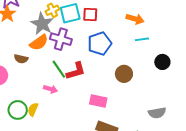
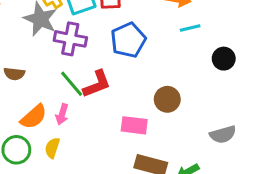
orange semicircle: (39, 43) -> (34, 117), moved
brown circle: (124, 74) -> (167, 99), moved
pink arrow: (51, 89) -> (62, 114), turned 96
yellow semicircle: (33, 109) -> (52, 148), moved

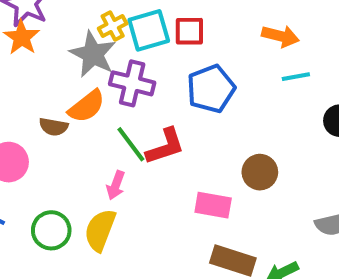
orange semicircle: (34, 117) -> (87, 106), moved
yellow semicircle: (52, 148) -> (100, 230), size x1.5

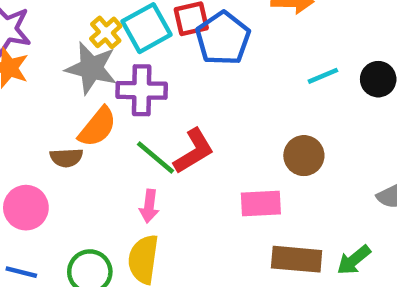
cyan line: (296, 77) -> (323, 76), moved
blue pentagon: (211, 89) -> (223, 38), moved

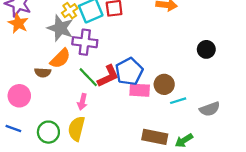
blue pentagon: (223, 38) -> (129, 71), moved
cyan line: (323, 76) -> (178, 101), moved
pink rectangle: (261, 204) -> (140, 90), moved

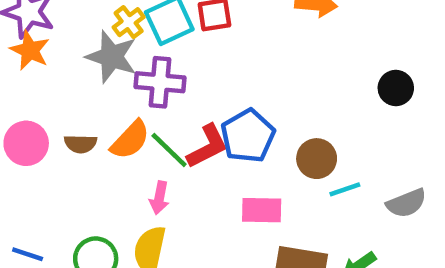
orange semicircle: (60, 58) -> (130, 140), moved
pink rectangle: (140, 90) -> (262, 210), moved
pink circle: (19, 96) -> (26, 143), moved

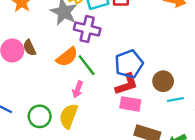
brown semicircle: (81, 144) -> (29, 48), moved, turned 56
red L-shape: (207, 146) -> (127, 84), moved

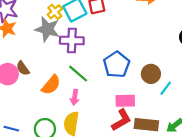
orange semicircle: (67, 57) -> (51, 85), moved
red L-shape: (127, 84) -> (121, 120), moved
cyan line: (175, 100) -> (166, 88), turned -32

